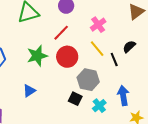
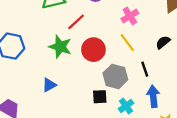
red line: (61, 33) -> (76, 22), moved
green star: (37, 56) -> (60, 47), turned 30
black line: (114, 60) -> (145, 69), moved
black square: (75, 99) -> (100, 97), turned -32

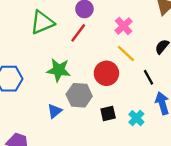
red line: (76, 22) -> (78, 33), moved
red circle: (93, 50) -> (106, 73), moved
gray hexagon: (115, 76) -> (79, 95), moved

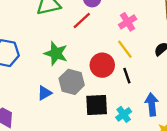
black line: (149, 77) -> (127, 76), moved
black square: (108, 114) -> (97, 105), size x1.5

